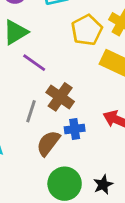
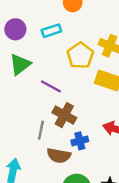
purple line: (34, 63) -> (51, 86), moved
brown semicircle: (48, 143) -> (59, 156), turned -110

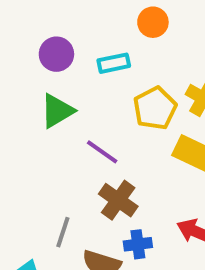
gray line: (41, 130) -> (63, 232), moved

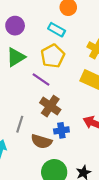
cyan rectangle: (114, 63) -> (57, 30), moved, turned 42
yellow pentagon: (155, 108) -> (53, 56), moved

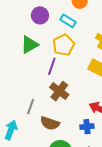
purple circle: (15, 26) -> (40, 15), moved
purple line: (41, 79) -> (52, 66), turned 72
blue cross: (61, 130) -> (87, 127), moved

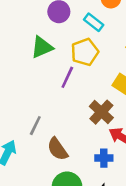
brown cross: (59, 91) -> (101, 112), moved
brown semicircle: (50, 123) -> (58, 149), turned 30

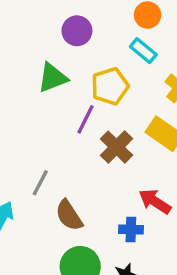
cyan rectangle: (94, 22) -> (143, 51), moved
brown cross: (101, 112) -> (117, 147), moved

